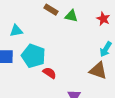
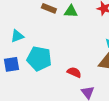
red semicircle: (50, 73) -> (74, 72), moved

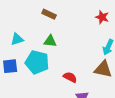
green triangle: (71, 11) -> (50, 41), moved

